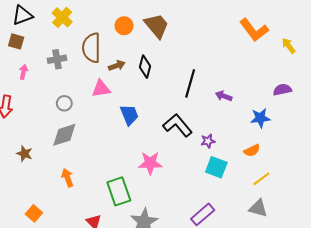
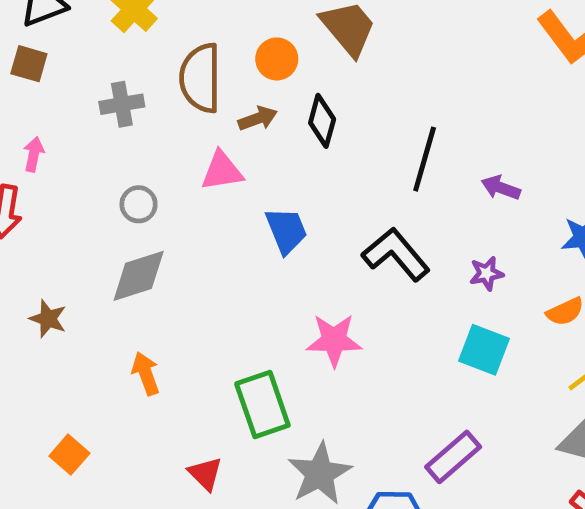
orange circle: (124, 26) -> (277, 59), moved
pink arrow: (23, 72) -> (34, 154), moved
purple star: (208, 141) -> (487, 273), moved

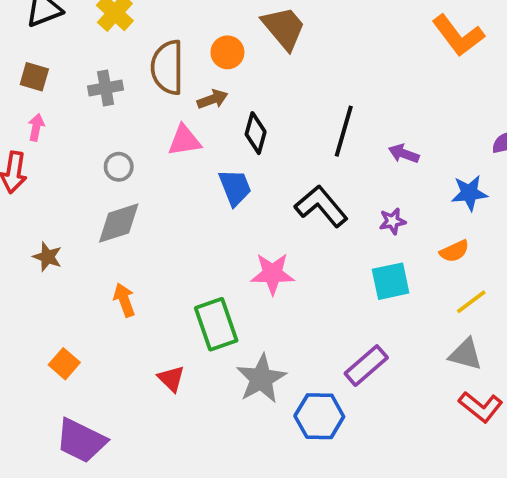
brown square: (29, 64) -> (34, 77), moved
black diamond: (322, 121) -> (256, 133), moved
cyan square: (484, 350) -> (391, 281), turned -33

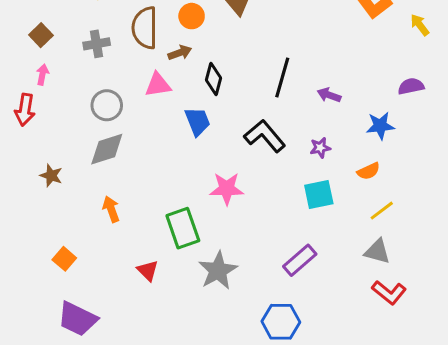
brown square: (34, 77) -> (41, 35), turned 30
gray circle: (119, 167) -> (107, 105), size x1.4
blue hexagon: (319, 416) -> (281, 322), moved

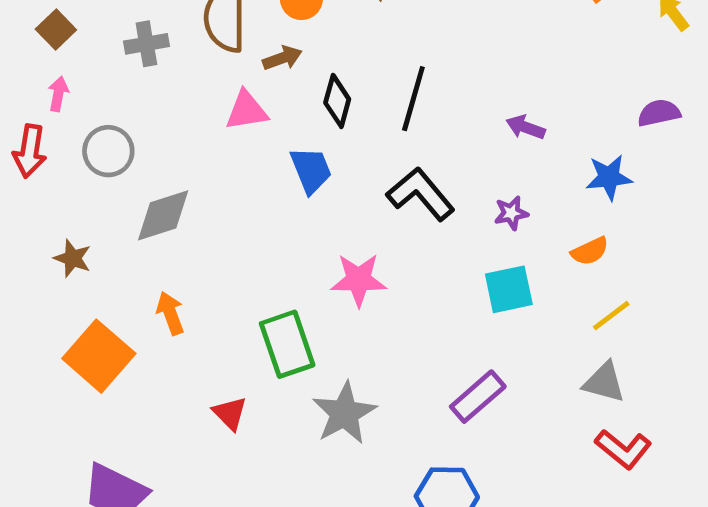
black line: (282, 78) -> (413, 99), moved
gray circle: (107, 105) -> (108, 151), moved
orange square: (64, 259) -> (99, 356), moved, size x1.8

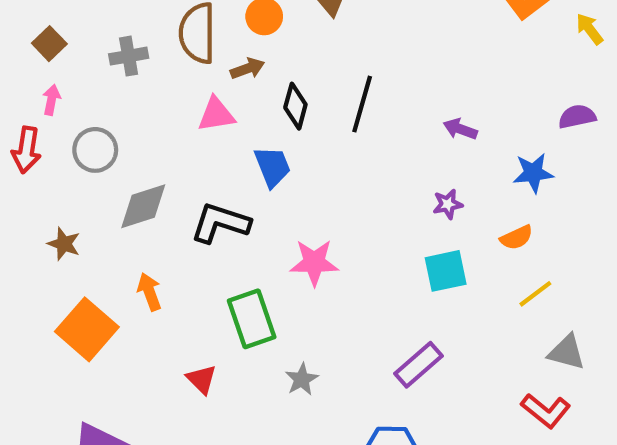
black L-shape: (421, 194) -> (220, 223), moved, turned -32
gray triangle: (604, 382) -> (567, 352), moved
gray star: (344, 413) -> (302, 379), size x0.6

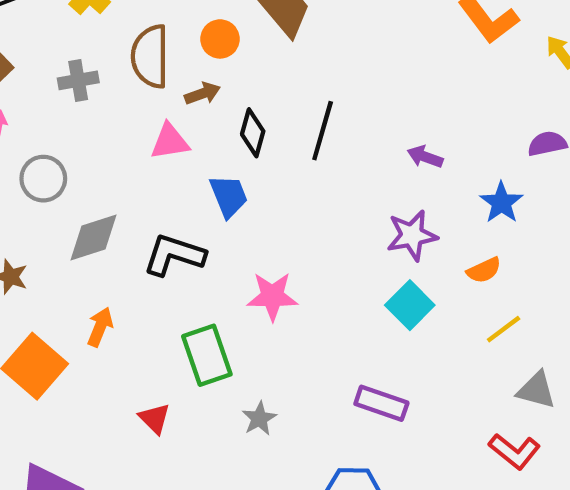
blue star: (533, 173) -> (501, 203), turned -30
purple star: (448, 204) -> (412, 235), size x1.6
cyan square: (446, 271) -> (410, 305), turned -33
orange arrow: (149, 292) -> (100, 327), turned 42
purple rectangle: (419, 365) -> (381, 403), turned 60

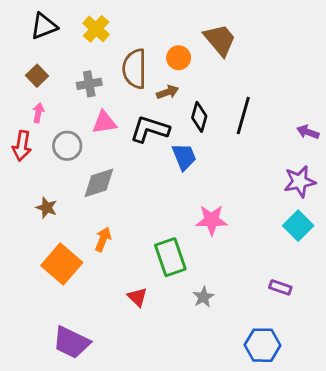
pink triangle: (170, 141) -> (104, 122), moved
black L-shape: (174, 255) -> (150, 129), moved
purple rectangle: (381, 403) -> (280, 287), size x0.7

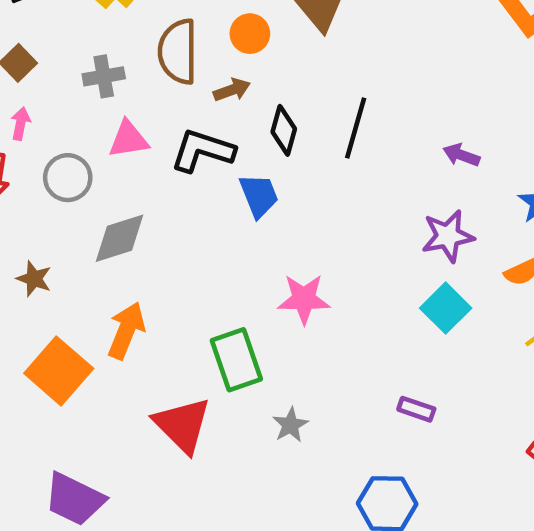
orange arrow: (103, 239) -> (126, 330), size x1.4
red triangle: (137, 297) -> (182, 425), size x1.8

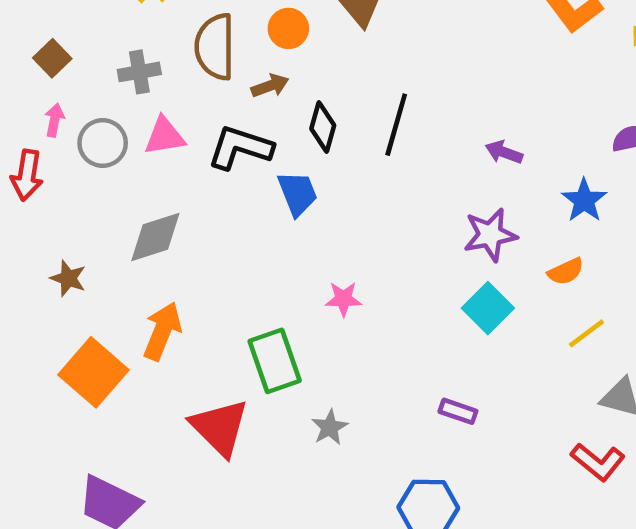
gray circle: (68, 178) -> (103, 143), moved
pink star: (304, 299) -> (343, 299), size x0.7

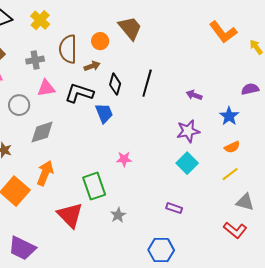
gray circle: (103, 143) -> (19, 105), moved
orange semicircle: (566, 271) -> (232, 147), moved

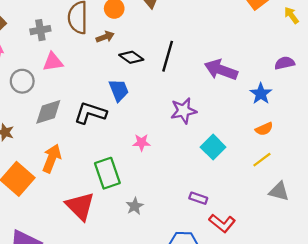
black diamond: (115, 84) -> (131, 57), turned -70
black L-shape: (79, 93) -> (90, 113), moved
purple arrow: (194, 95) -> (221, 70), size x1.8
purple star: (188, 131) -> (184, 111), moved
red L-shape: (235, 230) -> (222, 223), moved

